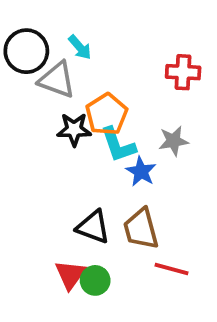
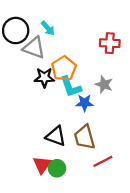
gray star: (173, 141) -> (104, 84), turned 30
blue star: (141, 172) -> (85, 103), turned -30
red line: (172, 269) -> (103, 161), turned -42

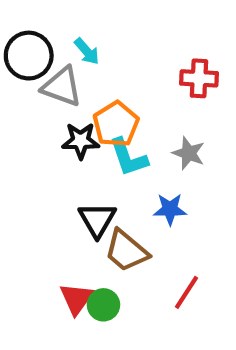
blue star: (85, 103) -> (170, 209), moved
black triangle: (56, 136) -> (97, 220), moved, turned 40
brown trapezoid: (85, 137) -> (126, 251), moved, turned -35
red line: (103, 161) -> (187, 292), turned -30

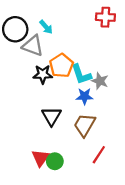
red cross: (199, 78) -> (105, 17), moved
cyan L-shape: (128, 157) -> (81, 74), moved
blue star: (170, 209) -> (85, 96), moved
brown trapezoid: (126, 251) -> (85, 125), moved, turned 80

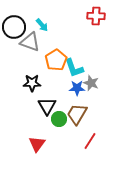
black star: (43, 74) -> (32, 83), moved
gray star: (100, 81) -> (91, 83), moved
green circle: (55, 161) -> (59, 119), moved

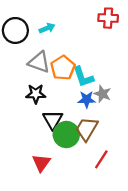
cyan arrow: (42, 25) -> (47, 28), turned -72
gray triangle: (30, 42) -> (39, 62), moved
green circle: (59, 119) -> (66, 135), size x1.5

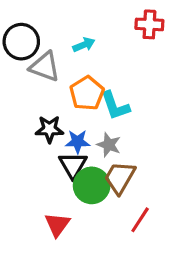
cyan arrow: (47, 28) -> (84, 45), moved
gray triangle: (39, 62) -> (45, 67), moved
gray star: (102, 94) -> (109, 145), moved
blue star: (87, 99) -> (78, 142), moved

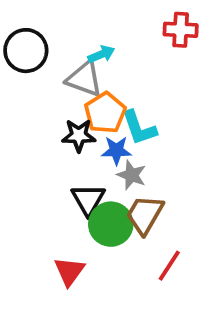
gray triangle: (45, 67) -> (84, 79), moved
black star: (49, 129) -> (79, 135), moved
blue star: (78, 142) -> (116, 151), moved

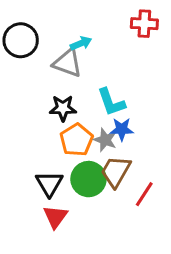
orange pentagon: (105, 113) -> (76, 140), moved
blue star: (116, 151) -> (122, 129), moved
black triangle: (88, 200) -> (49, 184), moved
red line: (169, 266) -> (144, 194), moved

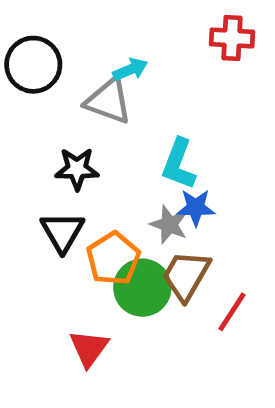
cyan L-shape: (111, 102) -> (179, 164), turned 40
black star: (63, 108) -> (77, 169), moved
orange pentagon: (76, 140) -> (113, 259), moved
black triangle: (49, 184) -> (62, 232), moved

